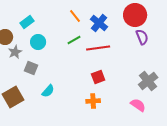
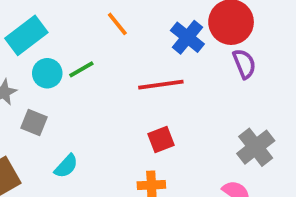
cyan rectangle: (27, 22) -> (26, 35), size x1.5
blue cross: (99, 23) -> (187, 37), moved
green line: (74, 40) -> (81, 69), moved

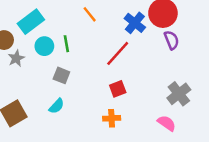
green line: (81, 69) -> (66, 44), turned -70
red line: (161, 85) -> (118, 53), turned -40
gray square: (34, 123) -> (61, 75), moved

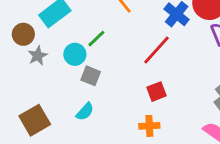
green line: (66, 44) -> (96, 39), turned 56
cyan circle: (44, 46) -> (75, 54), moved

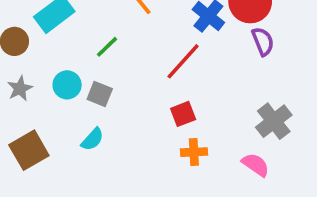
cyan circle: (75, 54) -> (67, 85), moved
gray star: (38, 56) -> (20, 89), moved
orange cross: (149, 126) -> (194, 152), moved

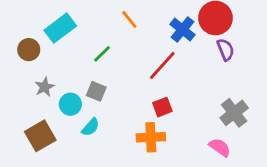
cyan circle: (67, 85) -> (70, 104), moved
gray star: (20, 89) -> (45, 87), moved
orange cross: (194, 152) -> (151, 137), moved, size x1.4

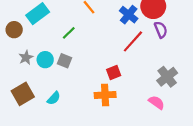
red line: (162, 65) -> (133, 41), moved
cyan circle: (70, 104) -> (45, 60), moved
cyan semicircle: (91, 127) -> (54, 98), moved

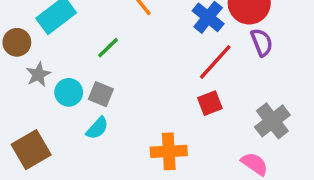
gray star: (26, 57) -> (38, 74), moved
red square: (114, 72) -> (210, 103), moved
cyan semicircle: (54, 98) -> (97, 128), moved

